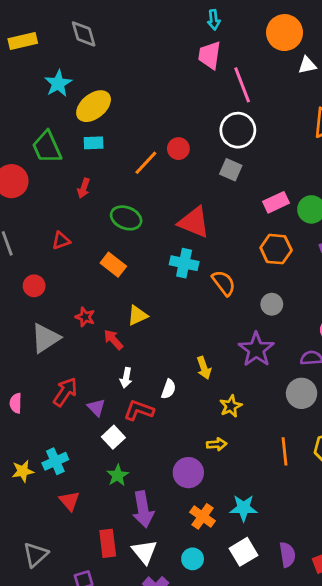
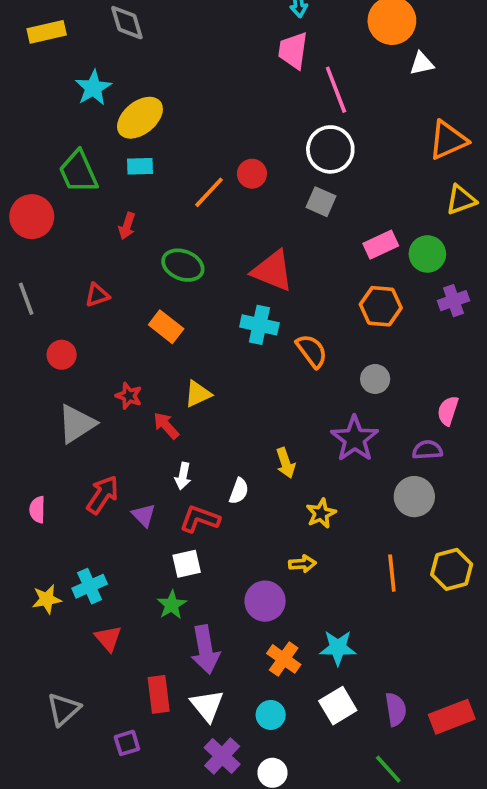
white square: (113, 437) -> (187, 564), moved, turned 30

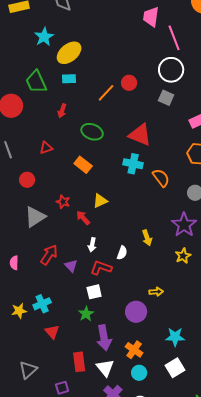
yellow star: (321, 513) -> (183, 256), moved
orange cross: (284, 659) -> (134, 350), moved

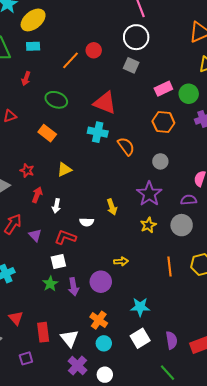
red arrow: (83, 218) -> (37, 195), moved, turned 63
white arrow: (92, 245) -> (56, 206), moved
white semicircle: (122, 253) -> (87, 222), turned 72
red triangle: (52, 332) -> (16, 318), moved
purple arrow: (104, 338) -> (73, 287), moved, size x0.7

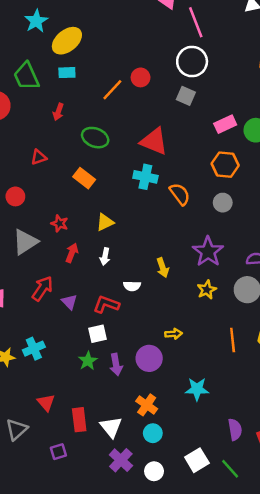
gray circle: (160, 161) -> (223, 203), moved
white arrow: (56, 206) -> (105, 257), moved
white square: (140, 338) -> (197, 460), moved

